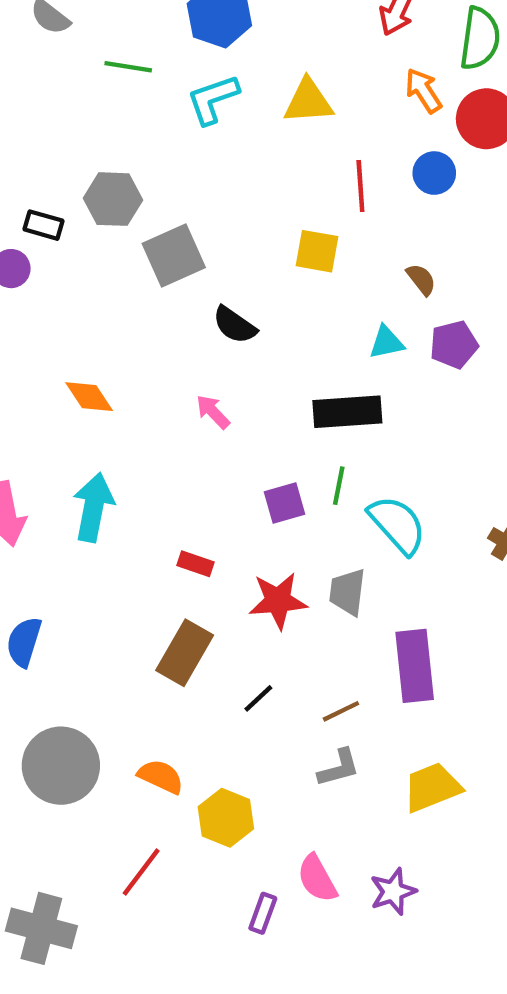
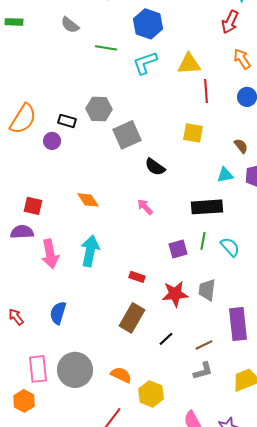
red line: (360, 186) -> (206, 91), moved
cyan semicircle: (397, 525) -> (230, 247), moved, size x0.7

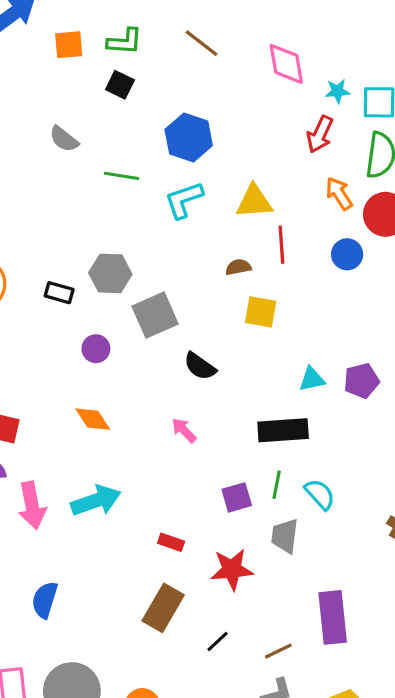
purple circle: (52, 141) -> (96, 349), moved
brown semicircle: (241, 146) -> (238, 267), moved, turned -63
cyan arrow: (90, 251) -> (96, 501), turned 60
gray trapezoid: (207, 290) -> (285, 536), moved

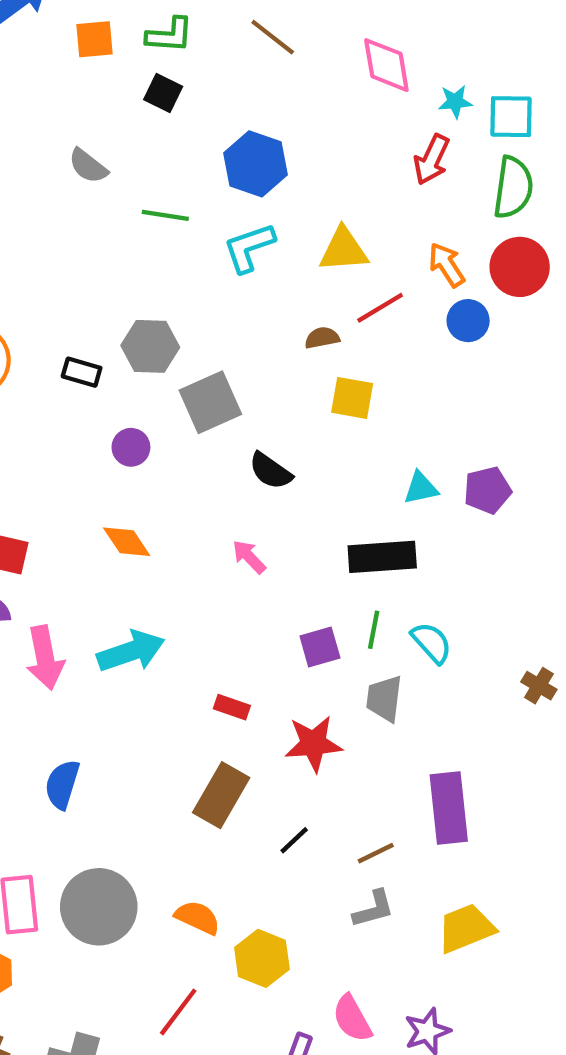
orange arrow: (339, 193) -> (447, 265), moved
red line: (281, 245) -> (380, 308), turned 63

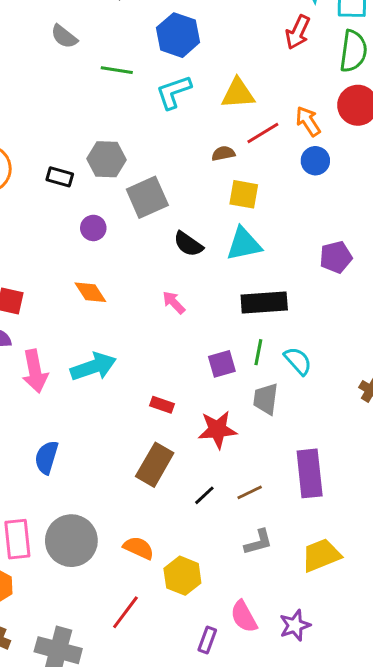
orange arrow: (447, 265) -> (308, 121), moved
blue circle: (468, 321) -> (315, 161), moved
cyan triangle: (421, 488) -> (244, 244), moved, size x1.5
brown line: (376, 853) -> (250, 492), moved

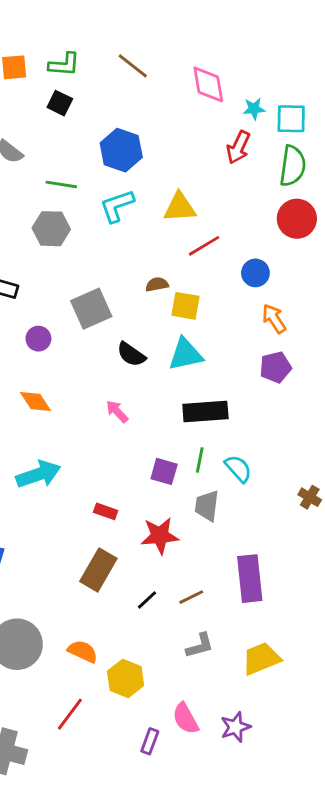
orange arrow: (308, 121) -> (274, 319), moved
brown semicircle: (223, 153) -> (157, 284), moved
gray hexagon: (106, 159) -> (51, 229), moved
purple square: (222, 364) -> (164, 471), turned 32

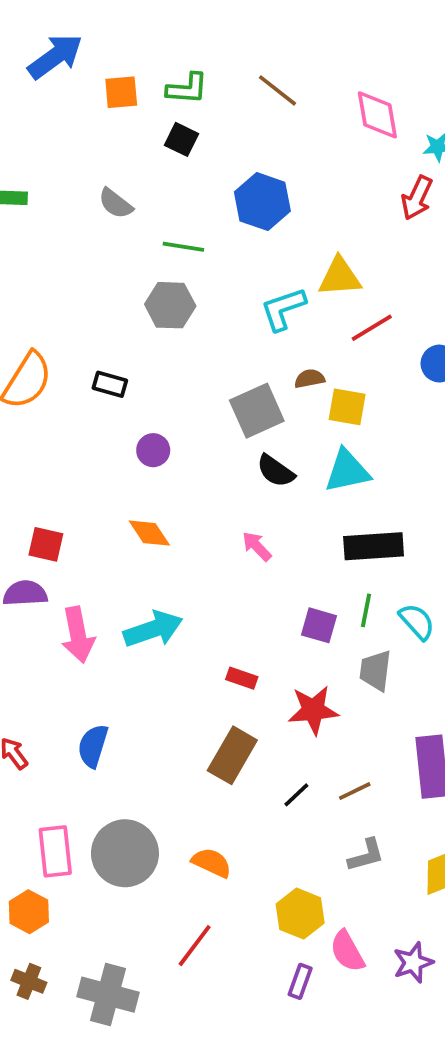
cyan L-shape: (117, 206) -> (283, 309), moved
gray square: (91, 309) -> (257, 411), moved
yellow hexagon: (126, 678) -> (300, 914), moved

